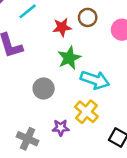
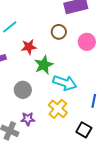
red star: (62, 27) -> (29, 47), moved
purple star: (61, 128) -> (28, 119), moved

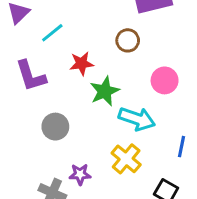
pink circle: (87, 42) -> (165, 80), moved
gray circle: (23, 90) -> (55, 127), moved

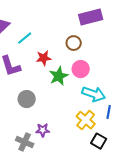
pink circle: (165, 80) -> (81, 69), moved
cyan arrow: (137, 119) -> (94, 94), moved
yellow cross: (126, 159) -> (86, 120), moved

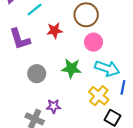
brown circle: (74, 43) -> (86, 15), size x1.5
green star: (59, 76) -> (71, 68), moved, turned 30

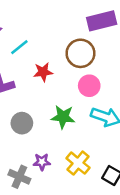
yellow cross: (99, 96) -> (78, 163), moved

